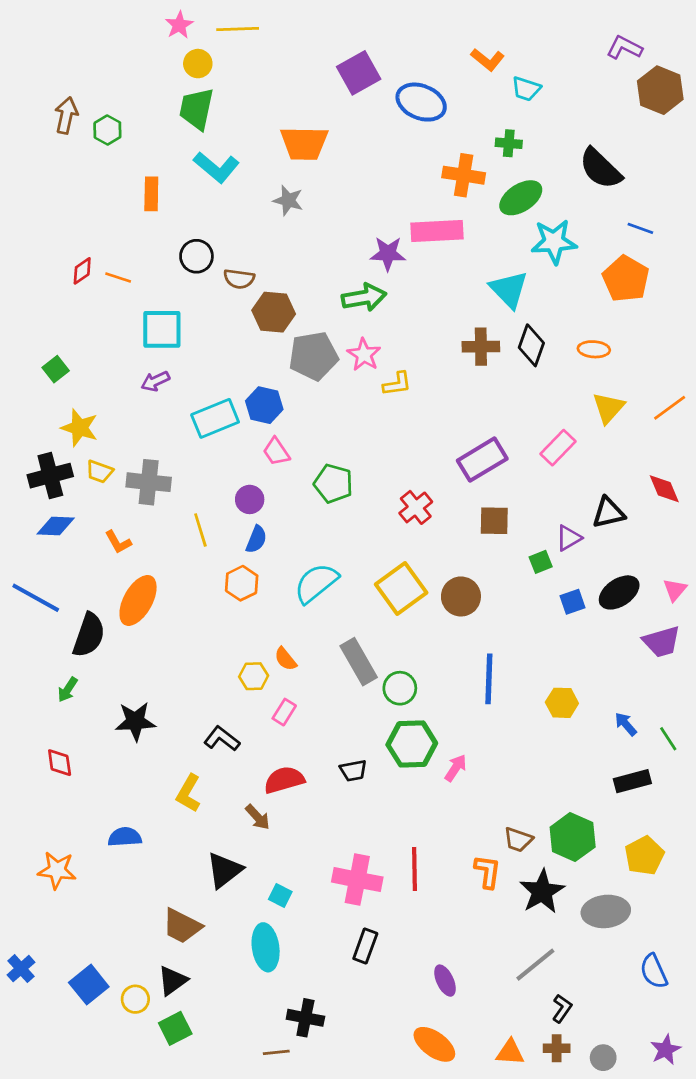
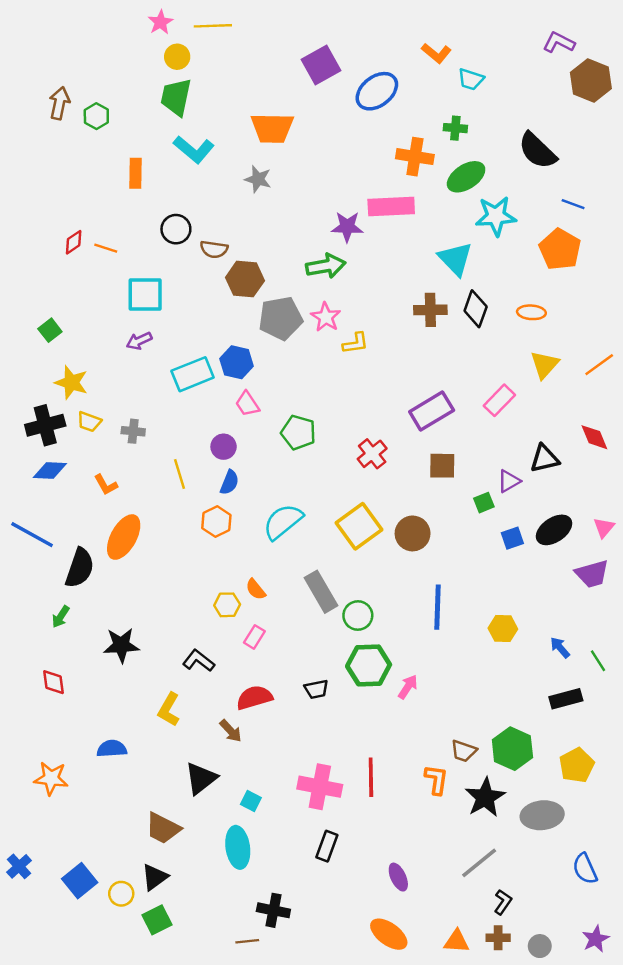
blue ellipse: (421, 102) -> (377, 91), turned -60
gray cross: (149, 482) -> (133, 431), size x0.6

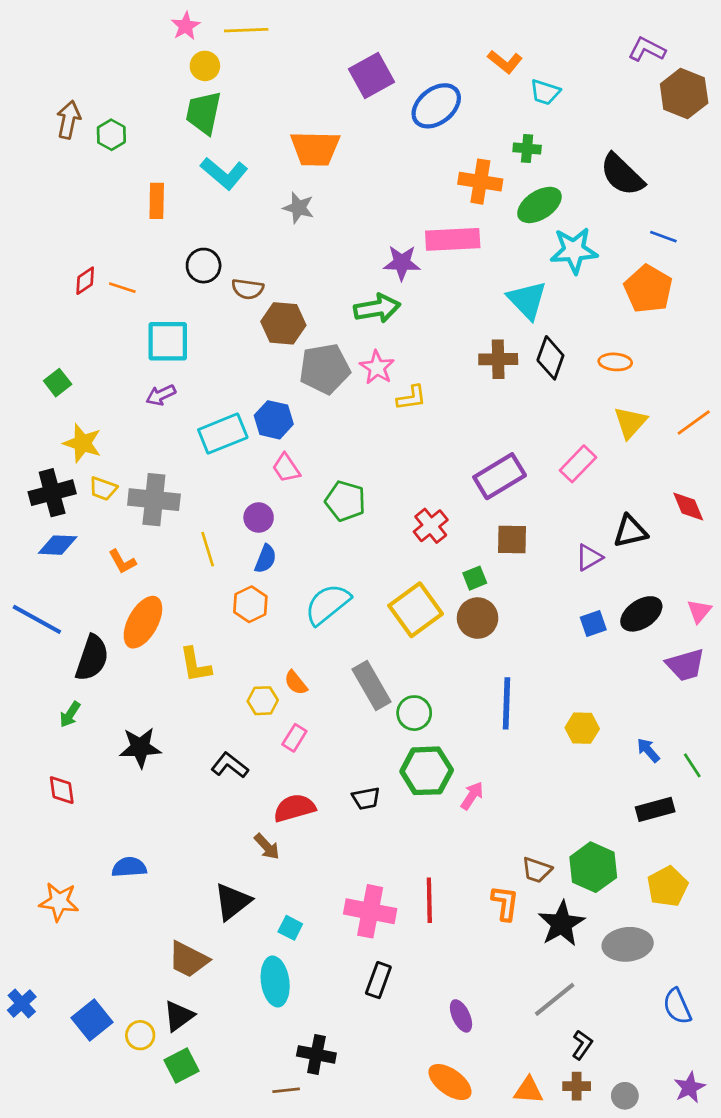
gray cross: (133, 431) -> (154, 500), size x1.8
green square: (484, 503) -> (475, 578), moved
yellow L-shape: (169, 709) -> (195, 665), moved, turned -40

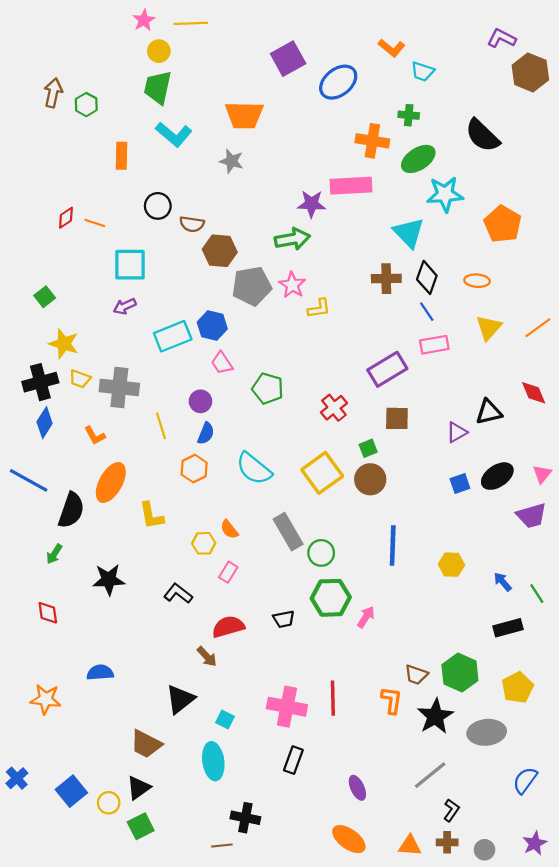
blue line: (663, 237) -> (427, 312), moved, turned 36
pink rectangle: (578, 464) -> (434, 345), moved, turned 36
blue diamond: (58, 545) -> (45, 423), turned -60
cyan semicircle: (327, 604) -> (254, 469), turned -102
blue semicircle: (677, 1006) -> (525, 780), turned 60

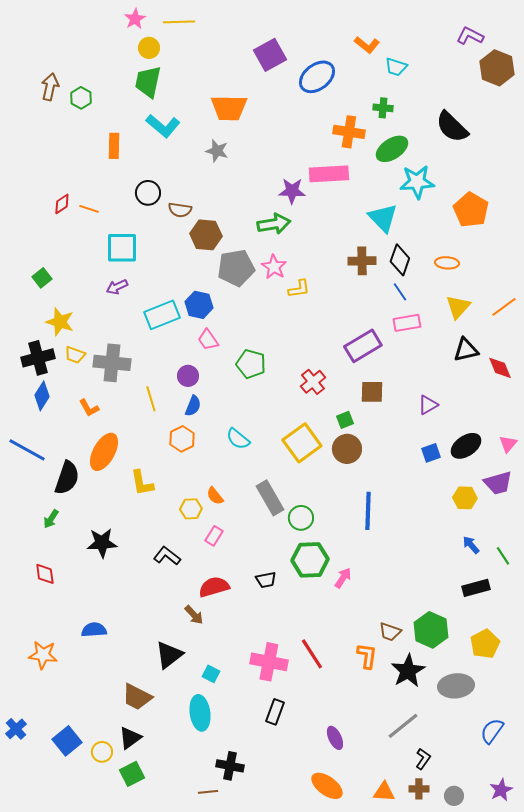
black triangle: (489, 412) -> (466, 350), moved
cyan semicircle: (254, 469) -> (238, 439), size x0.7
yellow hexagon: (451, 565) -> (465, 498), moved
red line: (333, 698) -> (312, 654), turned -32

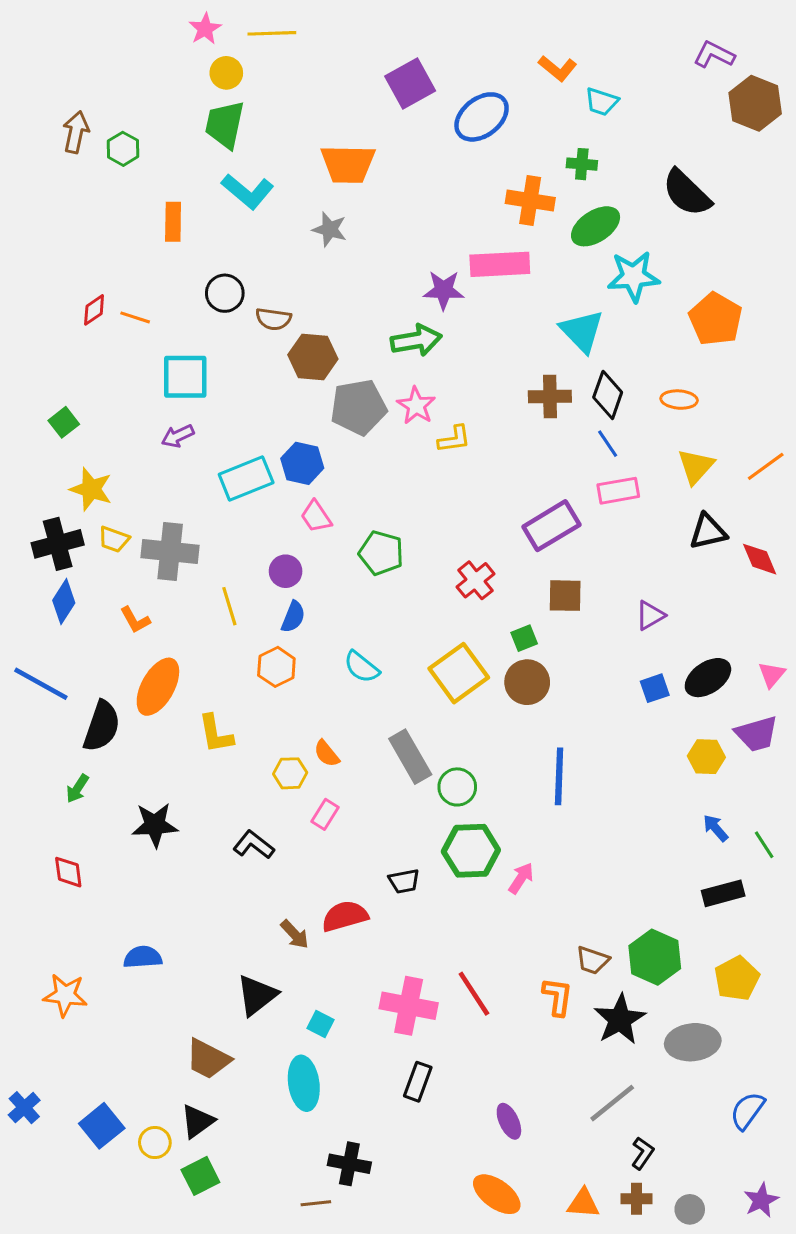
red semicircle: (214, 587) -> (345, 916), moved

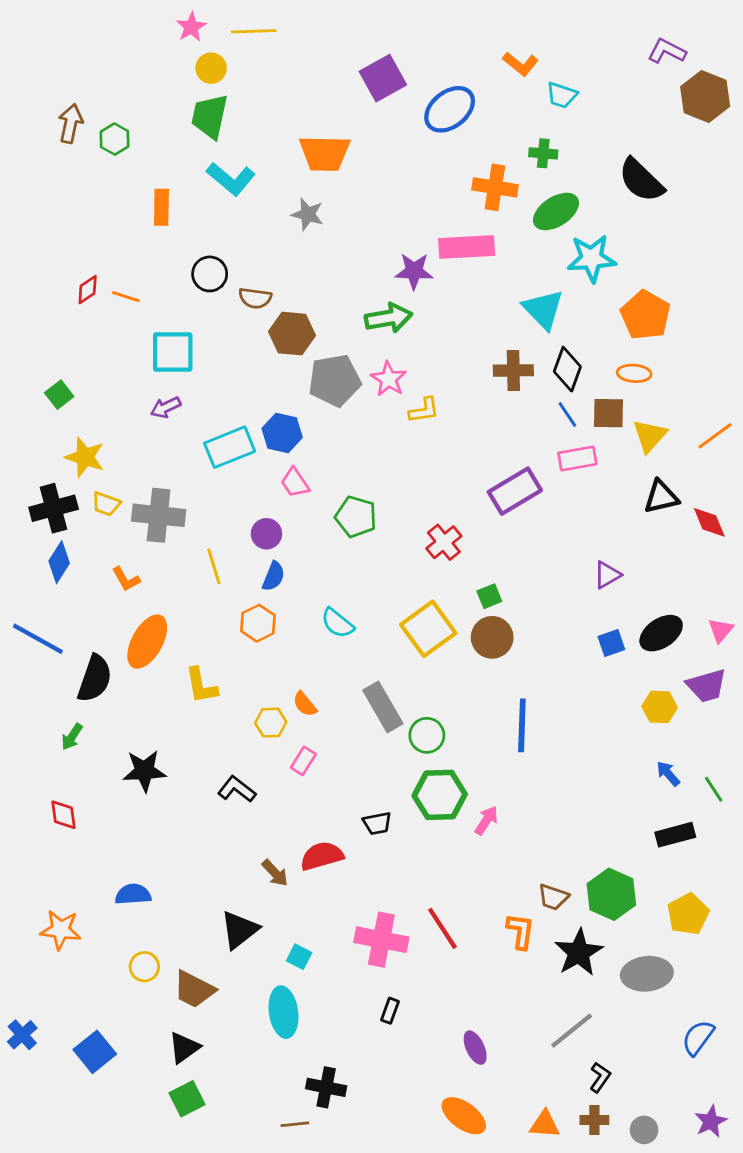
orange pentagon: (716, 319) -> (645, 315), moved
brown square: (565, 596) -> (609, 413), moved
black rectangle: (418, 1082) -> (390, 1011), size x0.7
yellow circle: (155, 1143) -> (144, 967), moved

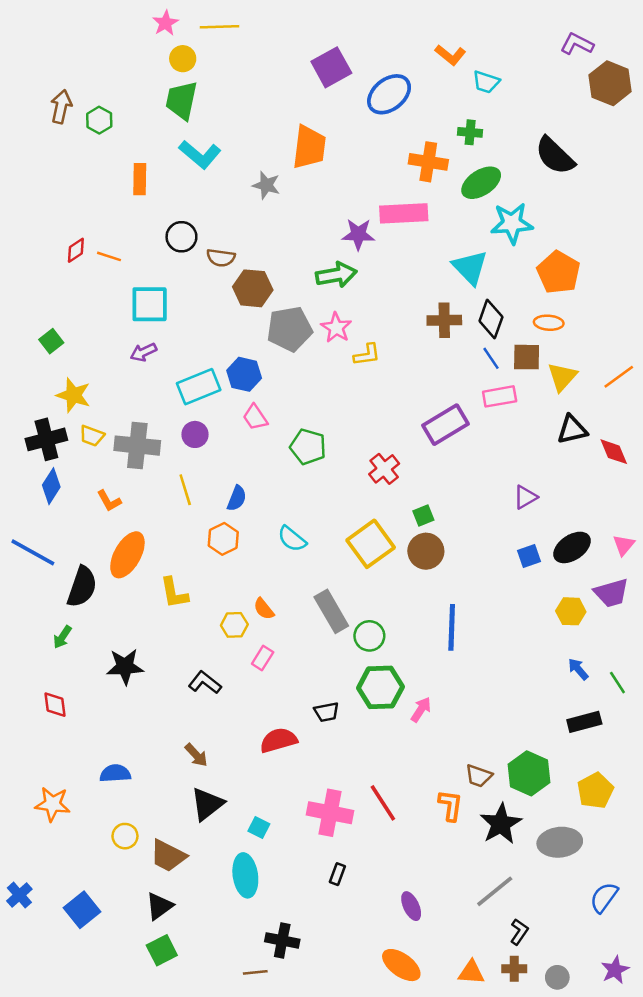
orange trapezoid: (325, 153) -> (309, 147), moved, turned -84
purple circle: (266, 534) -> (195, 434), moved
brown arrow: (275, 873) -> (196, 755), moved

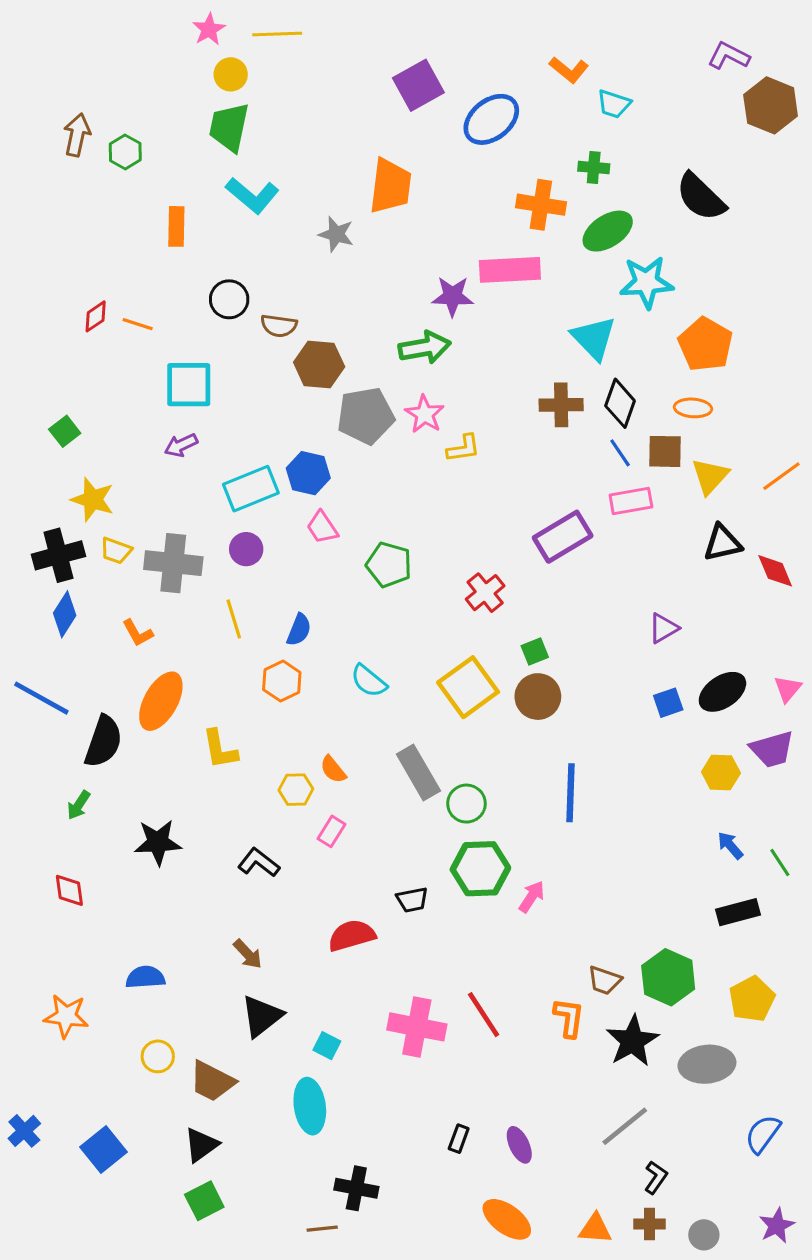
black rectangle: (337, 874) -> (459, 1139), moved

